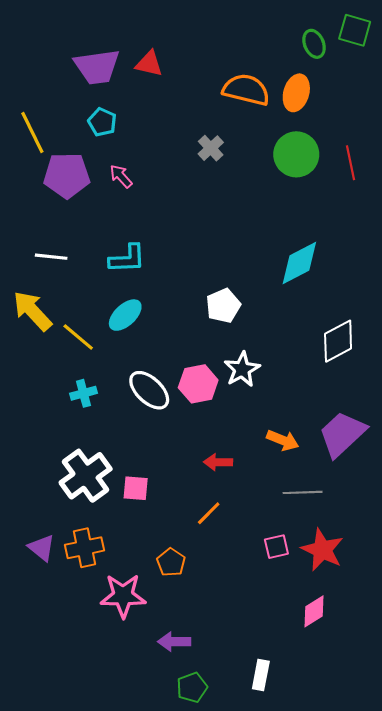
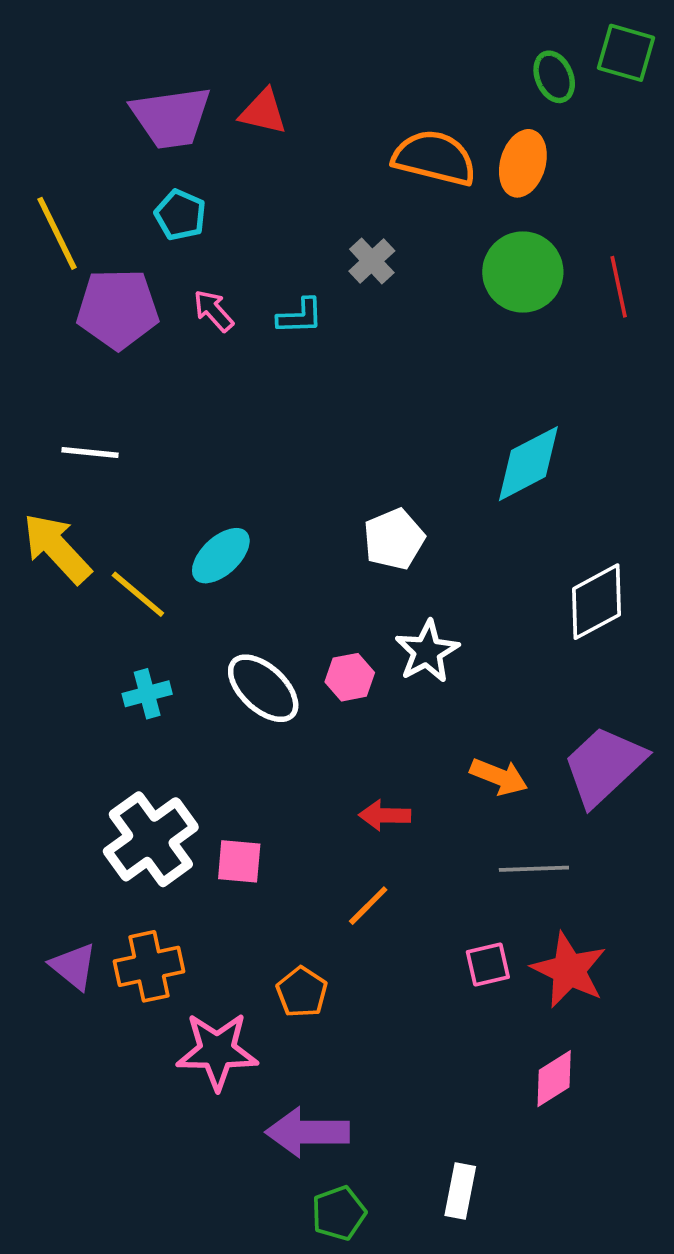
cyan L-shape: (127, 259) -> (300, 316), moved, size x0.7
pink hexagon: (198, 384) -> (350, 677), size x0.7
purple arrow: (174, 642) -> (307, 1132), size x1.4

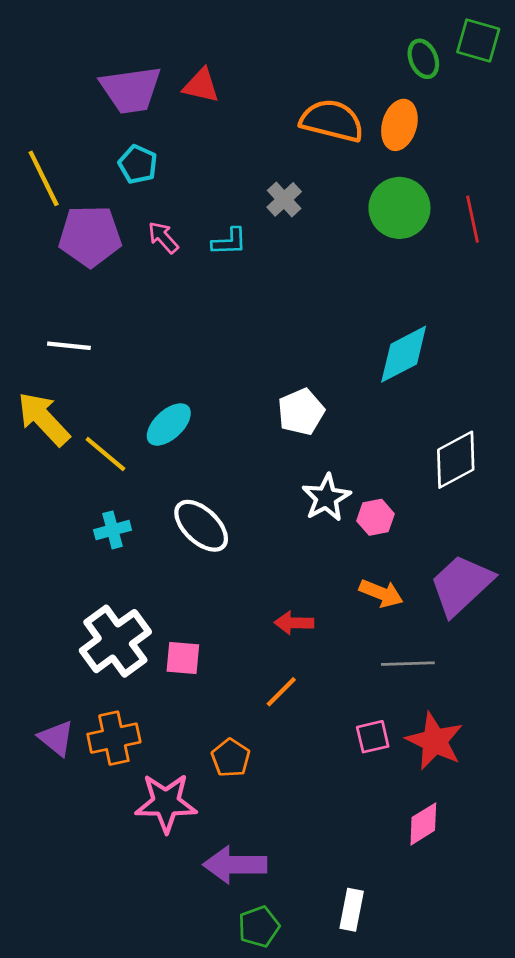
pink hexagon: (350, 677) -> (376, 517), moved

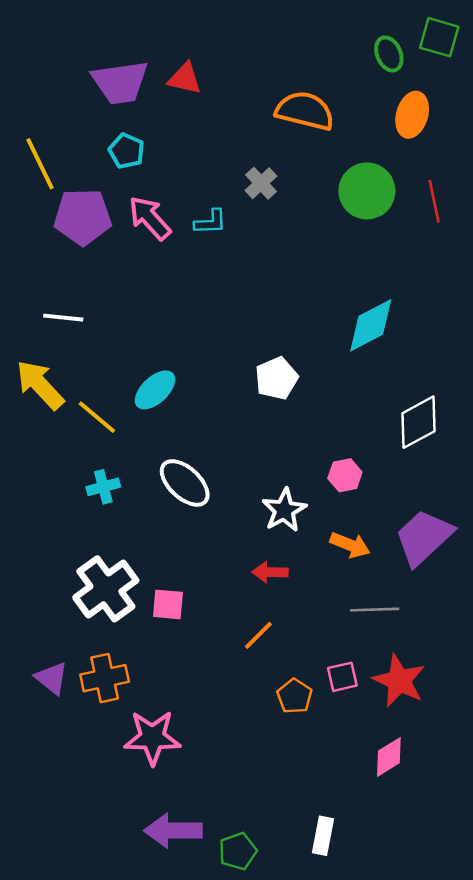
orange ellipse: (399, 125) -> (412, 115), moved
pink arrow: (163, 237) -> (150, 218), size x1.5
white star: (326, 498) -> (284, 510), moved
orange pentagon: (231, 758) -> (295, 696), moved
purple arrow: (235, 865) -> (173, 831), moved

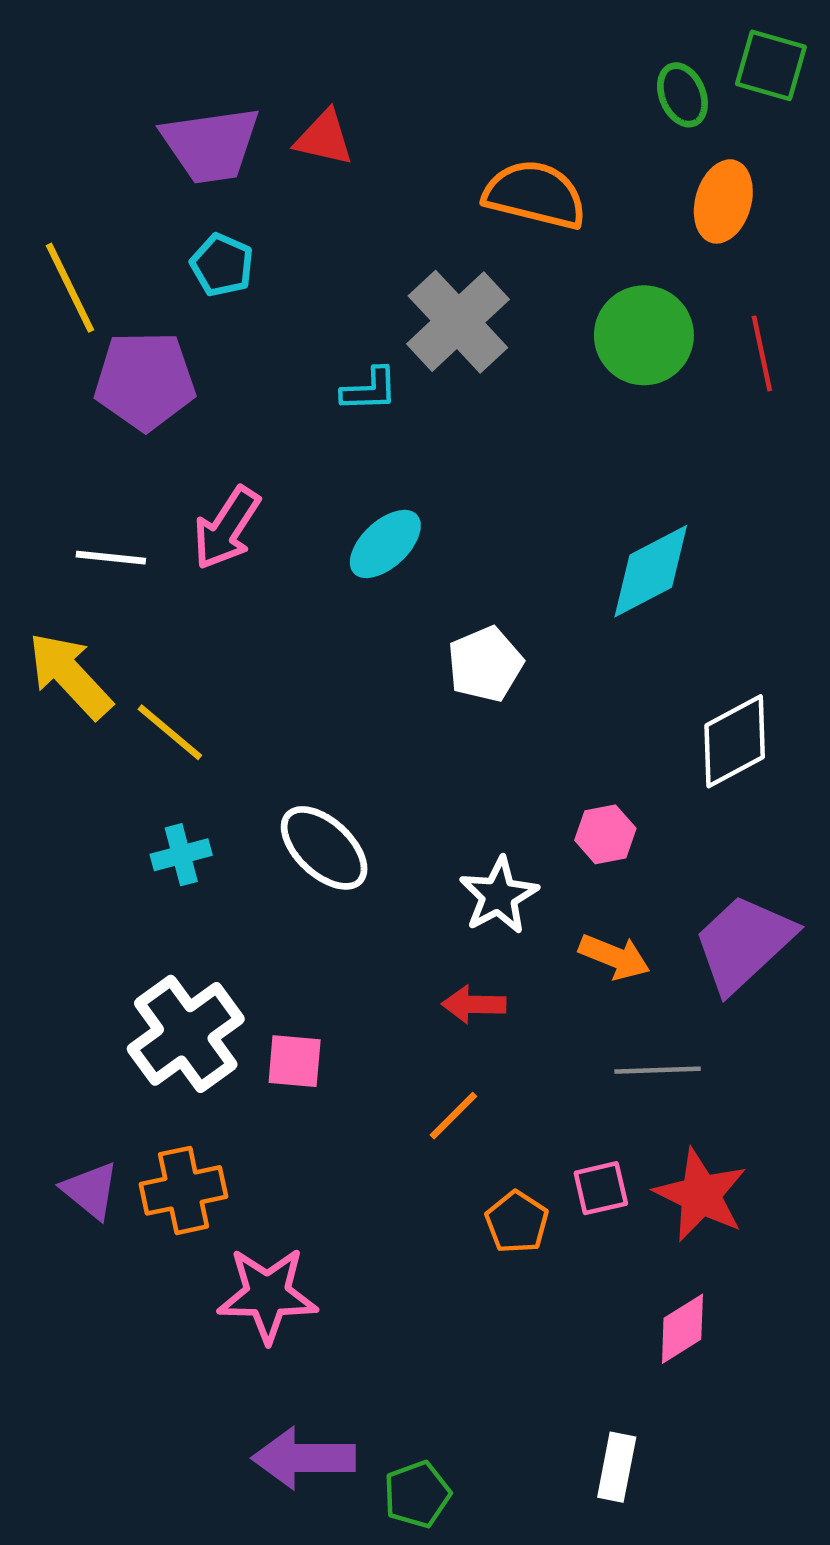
gray cross: (261, 183) -> (458, 322), size x1.8
pink arrow: (150, 218) -> (227, 528), moved, turned -105
cyan ellipse: (155, 390) -> (385, 544), moved
white rectangle: (323, 836) -> (617, 1467), moved

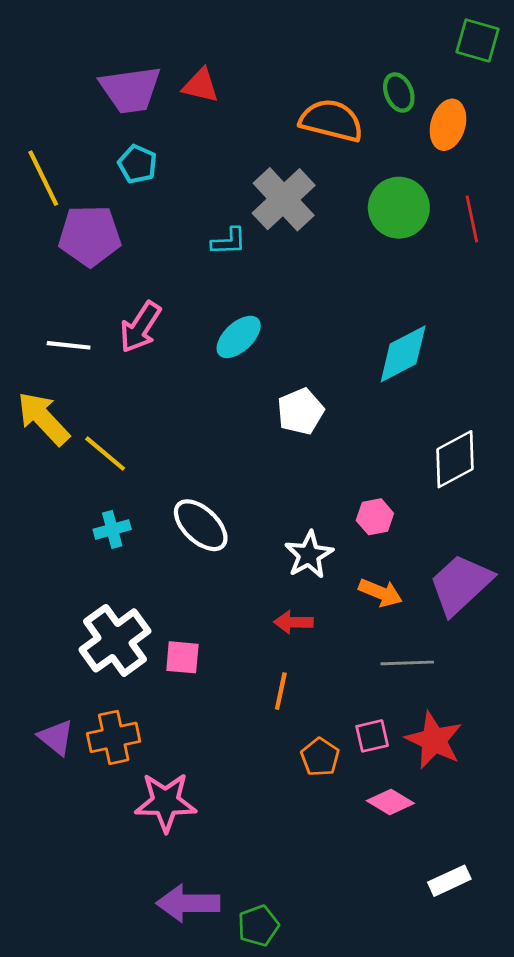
green ellipse: (682, 95) -> (399, 92), moved
orange line: (453, 1116) -> (281, 691), turned -33
pink diamond: (682, 1329) -> (390, 802), moved, turned 63
white rectangle: (617, 1467) -> (449, 881), moved, turned 54

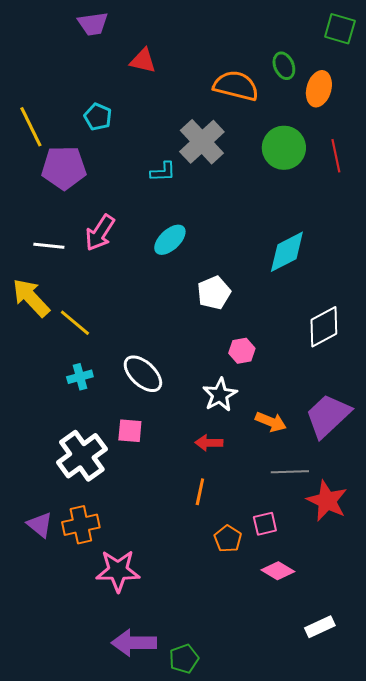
purple trapezoid: (130, 90) -> (93, 24), moved, size x0.7
pink hexagon: (375, 517) -> (242, 351), moved
pink square: (182, 657) -> (130, 431), moved
red star: (434, 740) -> (327, 501), moved

